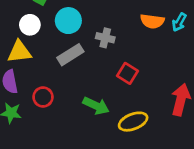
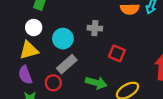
cyan circle: (68, 21) -> (63, 39), moved
gray rectangle: (70, 55) -> (67, 64), moved

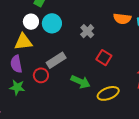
gray cross: (95, 28) -> (87, 31), turned 32
cyan circle: (63, 39) -> (52, 23), moved

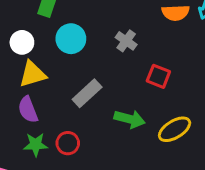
white circle: (31, 22) -> (22, 42), moved
red circle: (41, 75) -> (68, 143), moved

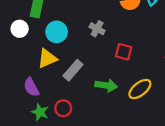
white circle: (22, 42) -> (20, 29), moved
yellow triangle: (33, 74) -> (47, 58), moved
green star: (36, 145) -> (40, 112), turned 30

